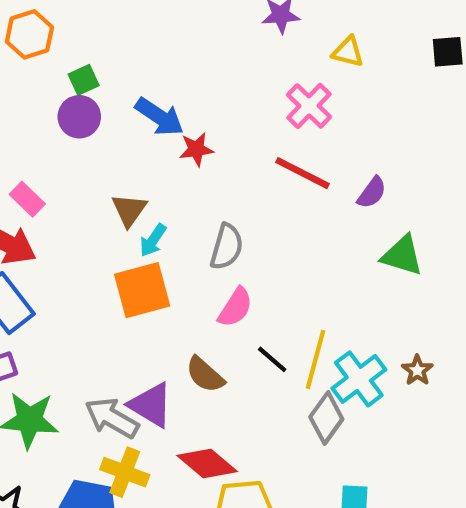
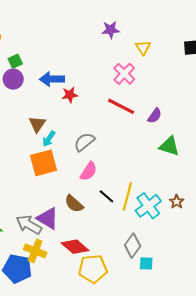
yellow triangle: (348, 52) -> (143, 48), turned 42
blue arrow: (159, 117) -> (52, 79), turned 145
gray semicircle: (227, 247) -> (84, 142), turned -145
gray diamond: (326, 418) -> (133, 246), moved

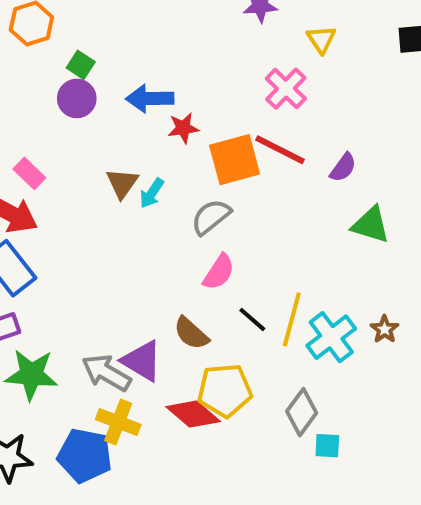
green square: (15, 61) -> (81, 65), turned -32
cyan arrow: (49, 139) -> (152, 193), moved
orange square: (44, 163) -> (235, 160), moved
yellow pentagon: (93, 269) -> (225, 390), moved

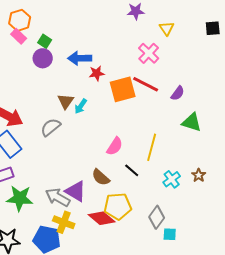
pink rectangle: (29, 173) -> (19, 36), moved
gray semicircle: (211, 217) -> (51, 127), moved
yellow line: (292, 319) -> (152, 147), moved
cyan cross: (331, 337) -> (172, 179), size x0.7

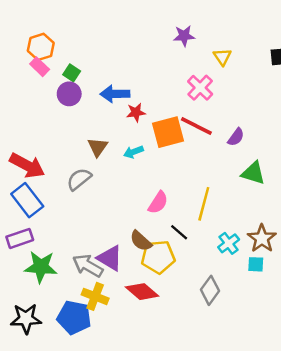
cyan arrow: (81, 106) -> (133, 152), moved, turned 35
brown star: (199, 175) -> (262, 238), size x1.6
yellow pentagon: (118, 206) -> (158, 257), moved
cyan square: (170, 234) -> (256, 264), moved

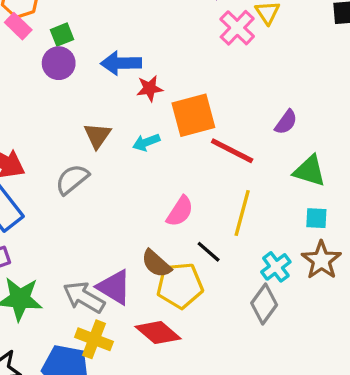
green square: (72, 73) -> (62, 35), turned 35
pink cross: (200, 88) -> (237, 28), moved
red line: (196, 126) -> (232, 151), moved
cyan square: (256, 264) -> (316, 218), moved
gray diamond: (210, 290) -> (264, 304), moved

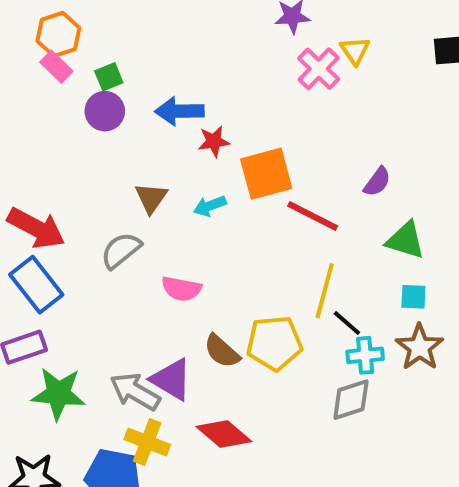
pink semicircle: (180, 211) -> (181, 289), moved, turned 68
black line: (209, 252) -> (347, 323), moved
cyan cross: (276, 267) -> (365, 355), turned 32
yellow pentagon: (180, 285) -> (274, 343), moved
gray diamond: (264, 304) -> (351, 400), turned 36

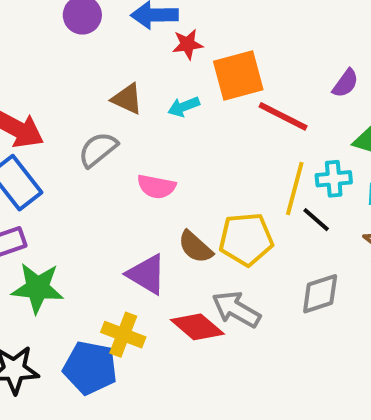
brown triangle: (151, 198) -> (127, 99), turned -40
cyan cross: (365, 355) -> (334, 179), moved
gray arrow: (135, 392) -> (236, 309), moved

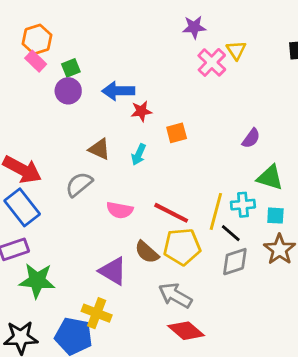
orange square: (238, 75) -> (177, 133), size x0.6
cyan arrow: (184, 107) -> (139, 155), turned -45
red line: (283, 116) -> (171, 213), moved
gray diamond: (320, 294) -> (235, 262), moved
red diamond: (197, 327) -> (186, 331), moved

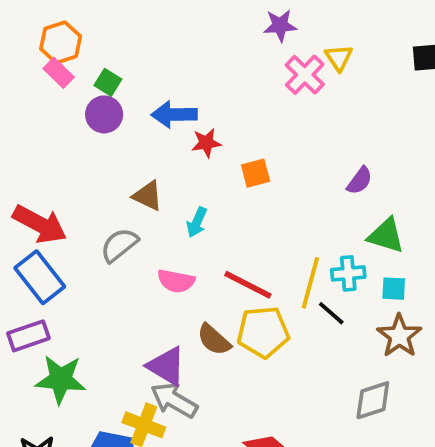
green square: (71, 68) -> (108, 82), turned -36
cyan arrow: (139, 155) -> (197, 222), moved
gray diamond: (235, 262) -> (373, 400), moved
gray arrow: (175, 295) -> (174, 400), moved

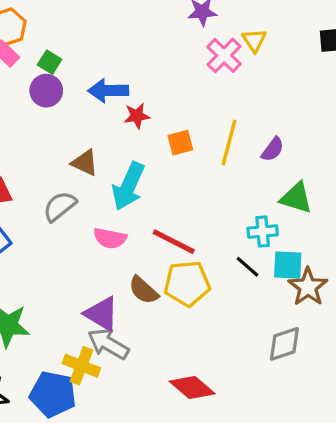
cyan arrow: (197, 222) -> (128, 186), size x1.8
yellow line: (310, 283) -> (229, 143), moved
cyan square: (394, 289) -> (288, 265), moved, size x1.4

